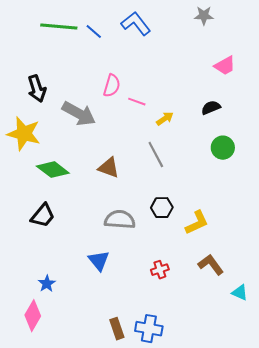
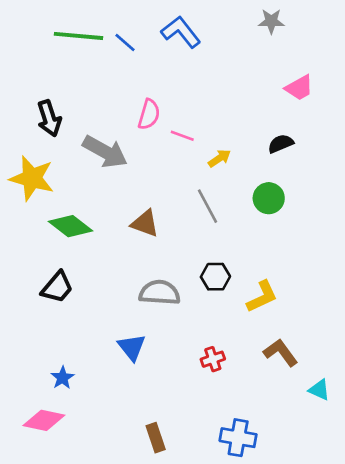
green circle: (223, 148) -> (269, 198), moved
pink diamond: (33, 316) -> (44, 420), turned 72
blue cross: (149, 329) -> (238, 438), moved

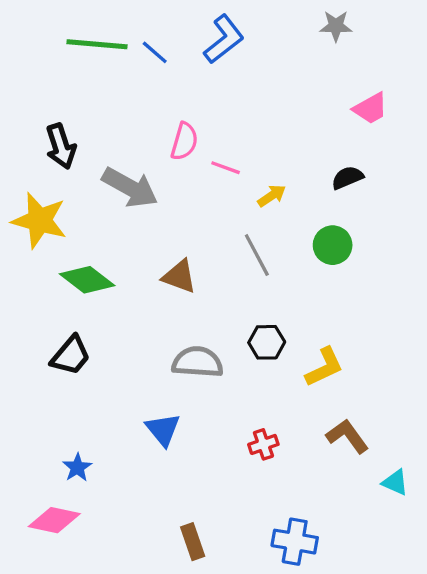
blue L-shape: (181, 32) -> (224, 39), turned 90

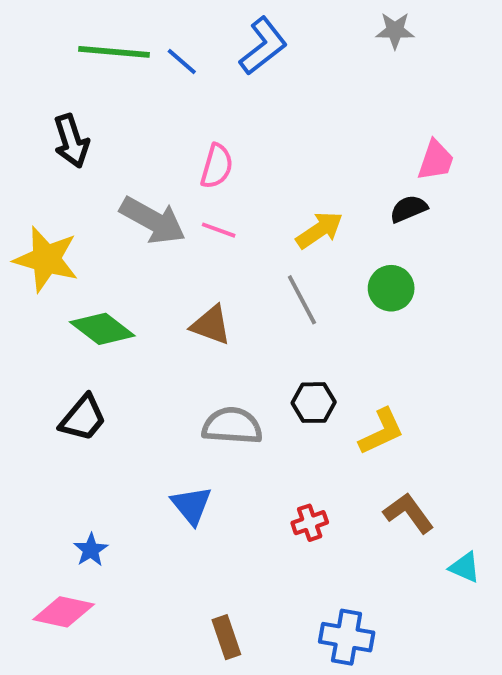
pink trapezoid: (370, 108) -> (436, 160), moved, turned -42
black arrow: (61, 146) -> (71, 141), moved
pink line: (226, 168) -> (219, 230), moved
yellow arrow: (272, 196) -> (319, 230), size x1.4

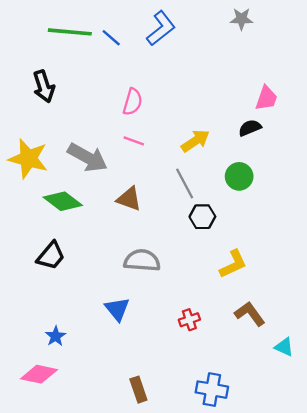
gray arrow: (153, 220) -> (88, 157), moved
black hexagon: (314, 403) -> (202, 217), moved

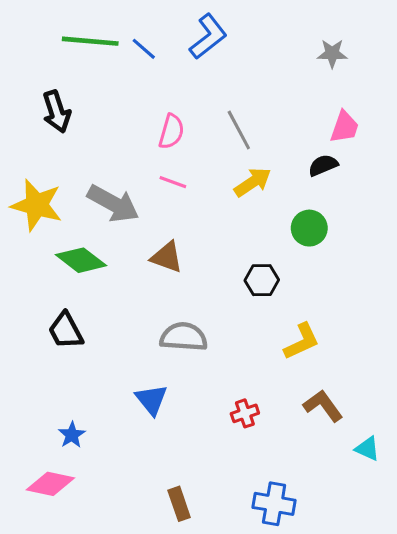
gray star: (241, 19) -> (332, 53), moved
gray line: (185, 184) -> (239, 130), moved
black trapezoid: (51, 256) -> (66, 331), turned 112

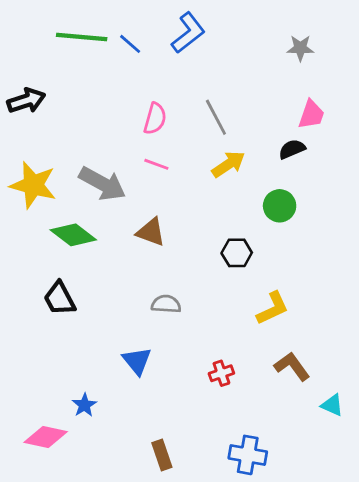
black arrow: (57, 112) -> (26, 101), moved, turned -90
gray semicircle: (184, 337) -> (166, 304), size x0.7
blue star: (72, 435) -> (84, 405), moved

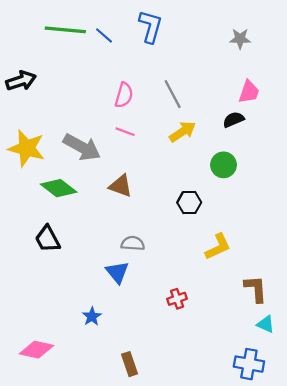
blue L-shape: (188, 33) -> (150, 27), turned -36
blue triangle: (137, 361) -> (117, 272), moved
brown L-shape: (292, 366) -> (256, 289), moved, turned 32
blue star: (84, 405) -> (92, 316), moved
blue cross: (248, 455) -> (249, 364), moved

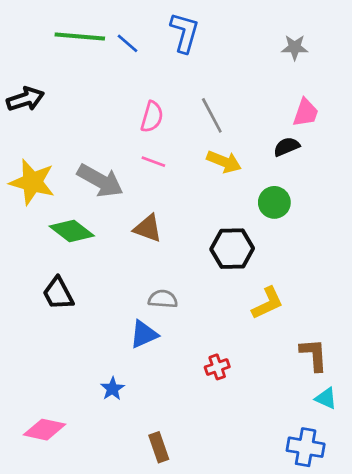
yellow arrow: (183, 132) -> (224, 162), turned 56
black hexagon: (189, 202) -> (232, 249), size x1.4
blue triangle: (117, 272) -> (144, 334), turned 45

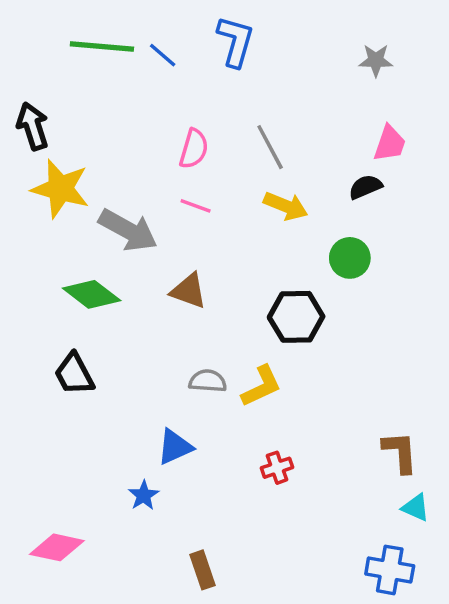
black arrow: (25, 99) -> (33, 126), turned -90
yellow star: (32, 182) -> (60, 189), moved
yellow L-shape: (268, 303) -> (261, 386), moved
blue triangle: (144, 334) -> (175, 447), moved

